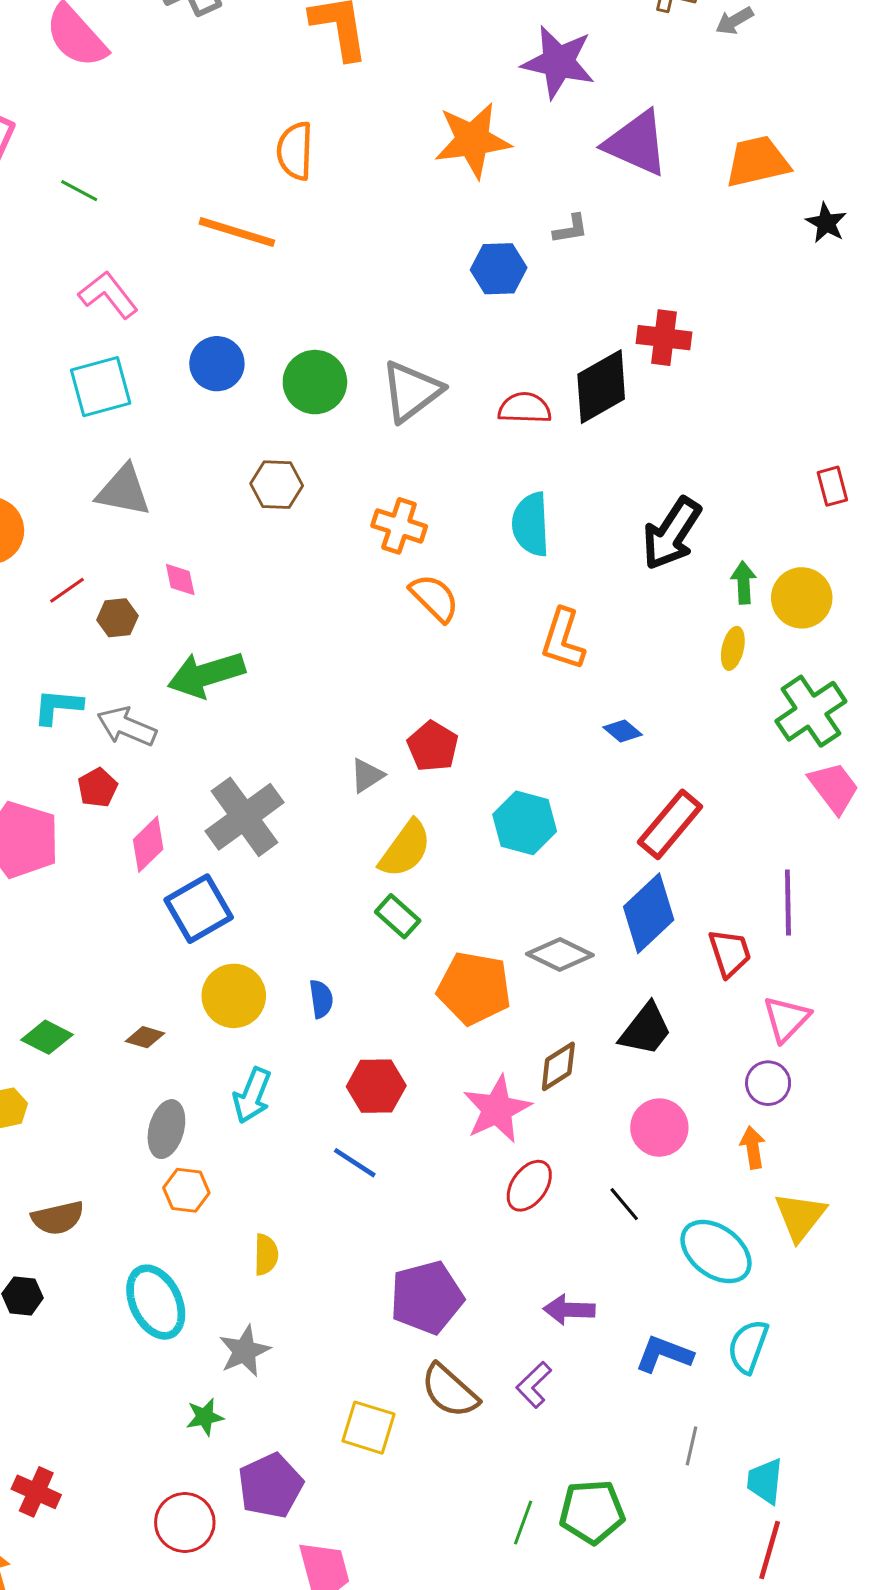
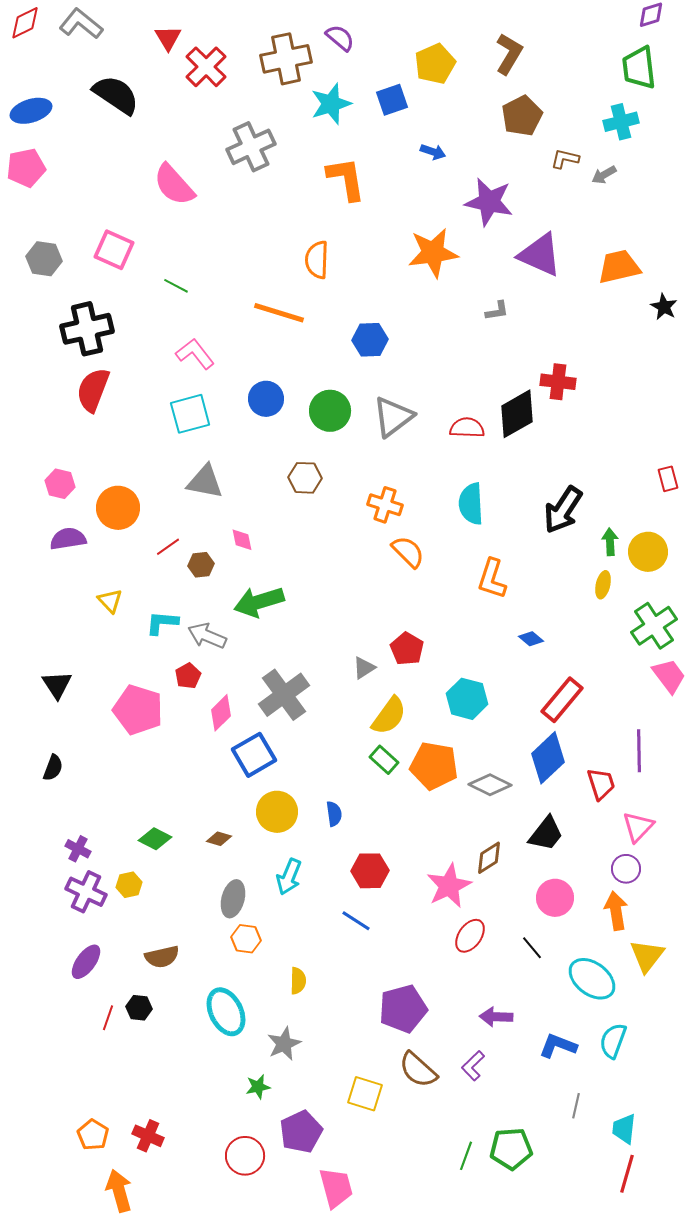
blue hexagon: (499, 269) -> (370, 340), moved
orange pentagon: (474, 988) -> (434, 766), moved
orange arrow: (753, 1147) -> (616, 911), size x1.4

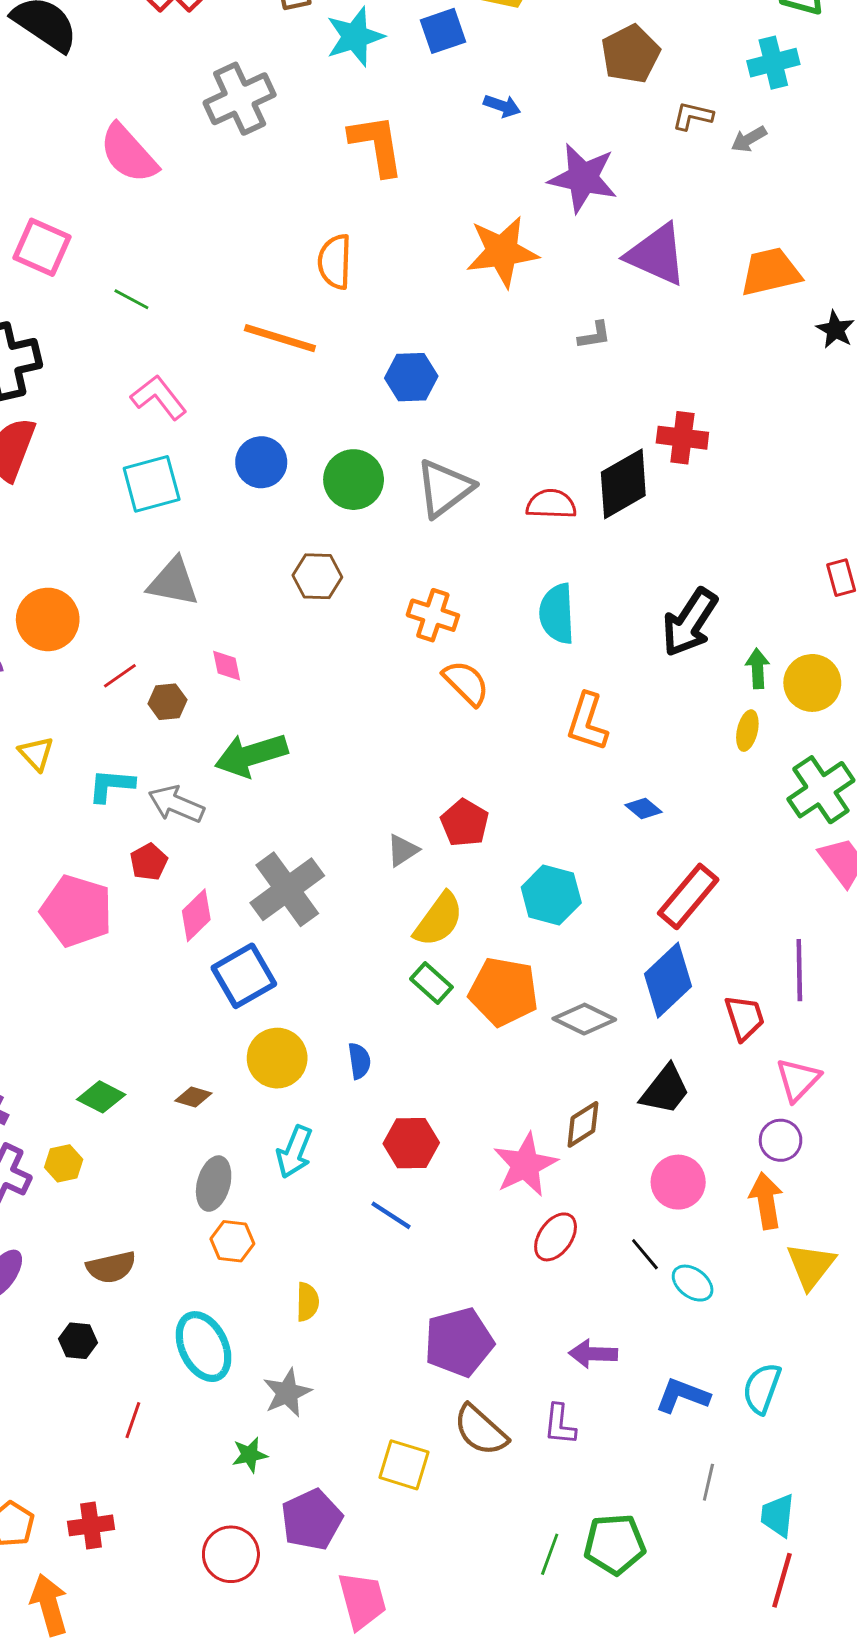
cyan ellipse: (592, 979) -> (693, 1283), moved, size x0.6
red line: (108, 1018) -> (133, 1420), moved
purple L-shape: (473, 1066) -> (560, 1424), turned -40
red cross: (148, 1136) -> (91, 1525), turned -32

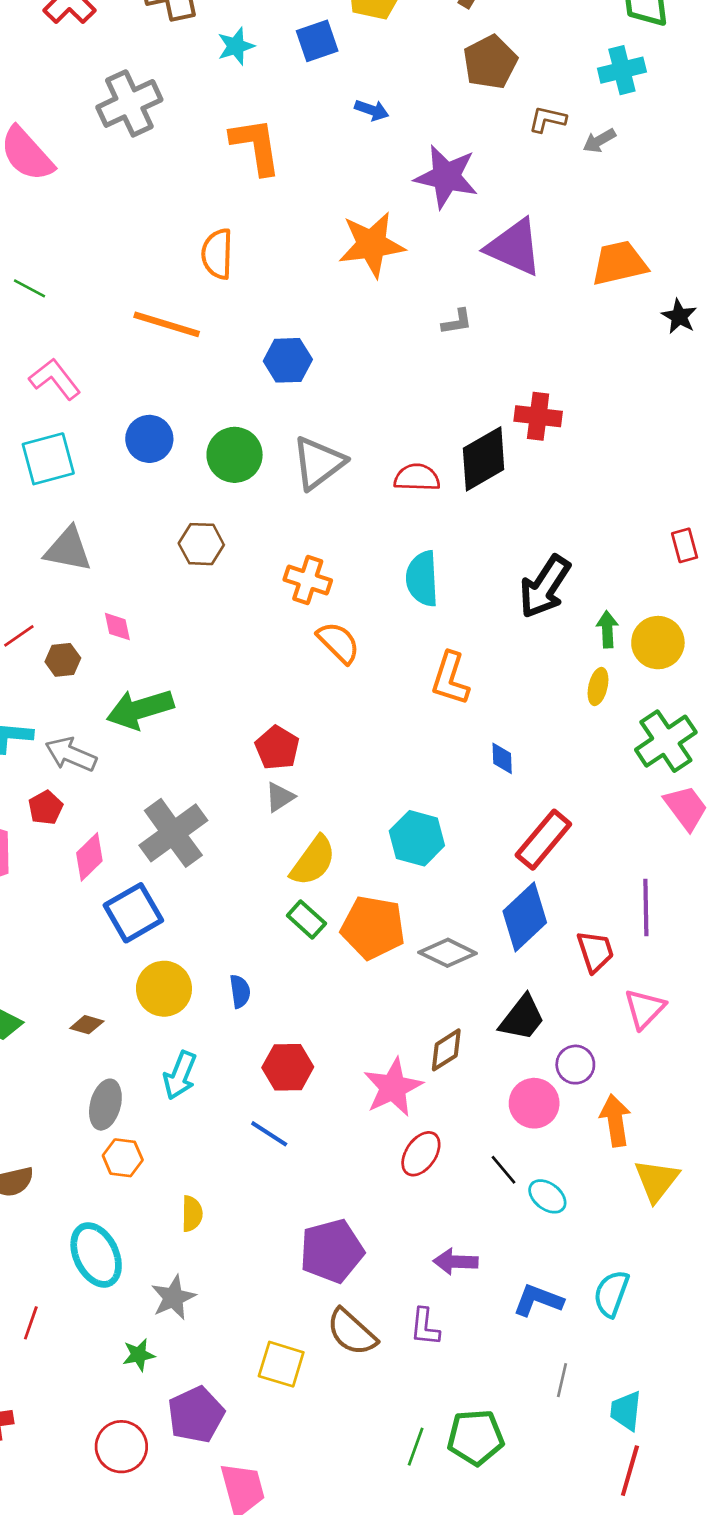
cyan star: (355, 37) -> (236, 46), size x0.7
blue diamond: (644, 808) -> (502, 758), turned 48
red pentagon: (465, 823) -> (277, 748), moved
purple circle: (781, 1140) -> (575, 1065), moved

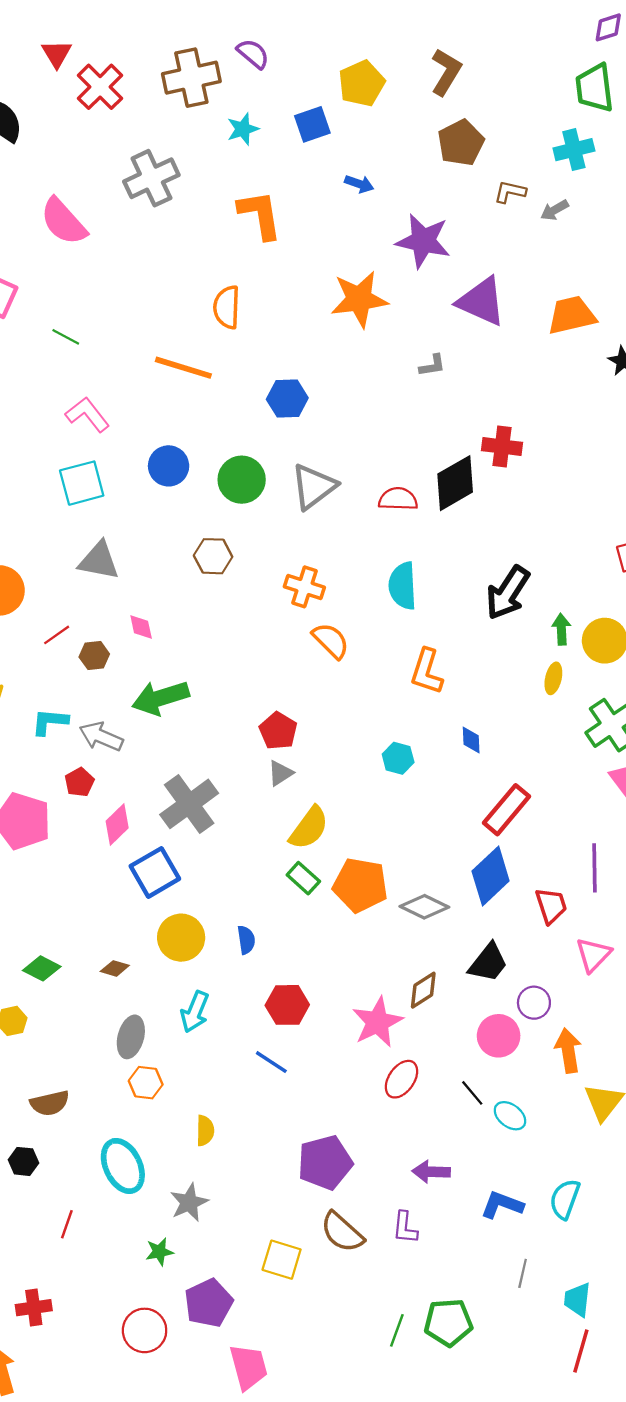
cyan hexagon: (417, 838) -> (398, 758), moved, size x0.7

